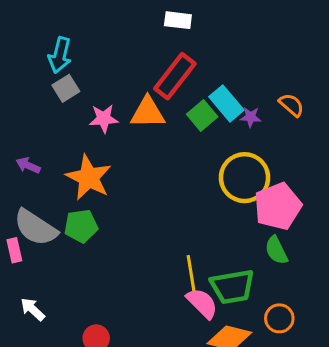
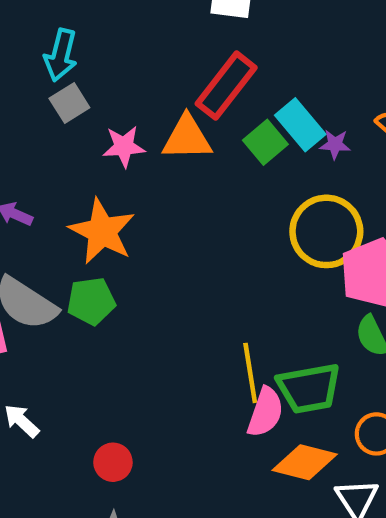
pink semicircle: (202, 303) -> (265, 412), turned 64

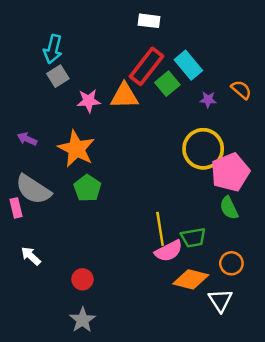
cyan rectangle: (300, 125) -> (188, 65), moved
green square: (265, 142) -> (167, 84), moved
green pentagon: (91, 301) -> (87, 188), moved, turned -30
green trapezoid: (309, 388) -> (193, 237), size x0.7
pink semicircle: (265, 412) -> (169, 251), turned 44

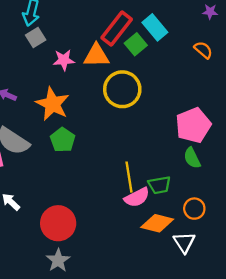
purple star: (208, 100) -> (210, 12), moved
yellow circle: (203, 149) -> (122, 89), moved
red circle: (82, 279) -> (58, 223), size x1.8

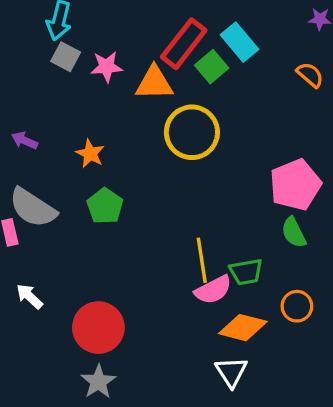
gray square: (36, 38) -> (66, 57), turned -30
pink star: (64, 60) -> (107, 67), moved
orange star: (53, 104) -> (90, 154), size x0.6
white triangle: (184, 242) -> (231, 372), moved

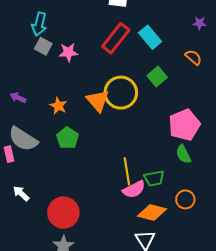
green square: (212, 67) -> (157, 76), moved
orange triangle: (154, 83) -> (98, 101), moved, turned 50

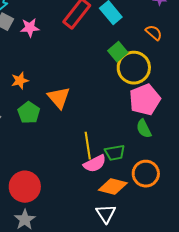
yellow circle: (121, 93) -> (134, 68), moved
orange triangle: (98, 101) -> (59, 98), moved
orange star: (58, 106) -> (20, 81), turned 30
orange circle: (185, 199) -> (146, 174), size x1.4

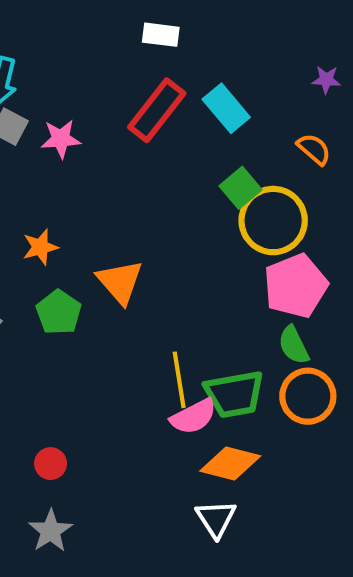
green trapezoid: (115, 153) -> (234, 394), size x1.4
orange circle: (146, 174) -> (308, 396), moved
red circle: (25, 187) -> (51, 464), size x0.5

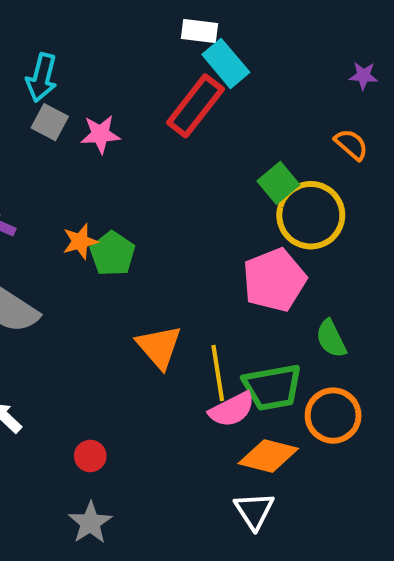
cyan rectangle: (226, 108) -> (226, 63), moved
orange triangle: (120, 282) -> (159, 347), moved
pink pentagon: (296, 286) -> (274, 280), moved
green pentagon: (59, 312) -> (113, 254), moved
orange circle: (308, 396) -> (333, 416), moved

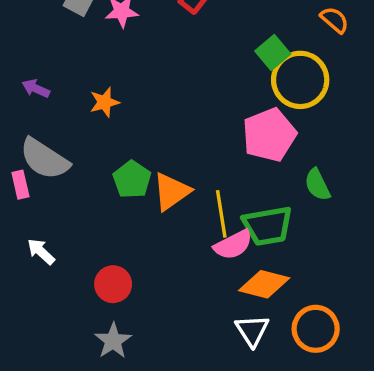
green pentagon: (113, 254) -> (132, 179), moved
orange triangle: (159, 347) -> (171, 191), turned 36
orange circle: (333, 416) -> (316, 329), moved
red circle: (90, 456) -> (113, 284), size x1.4

